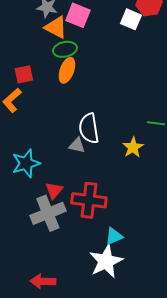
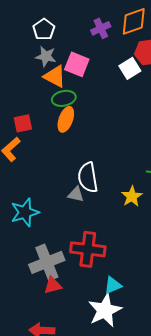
white square: (131, 19) -> (130, 68), turned 35
red triangle: (54, 190) -> (53, 285), moved, turned 36

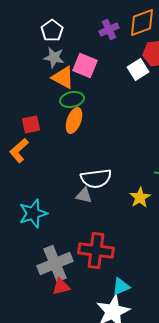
white semicircle: (88, 177) -> (96, 178), turned -88

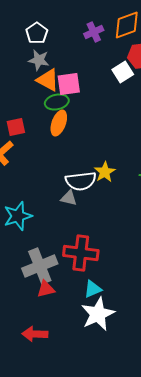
pink square: (85, 65) -> (69, 84), moved, turned -30
yellow star: (140, 197) -> (105, 172), moved
cyan triangle: (121, 286) -> (93, 289), moved

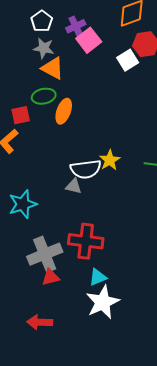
purple cross: (94, 32) -> (76, 26), moved
pink square: (69, 84) -> (89, 40), moved, turned -30
green ellipse: (57, 102) -> (44, 96), moved

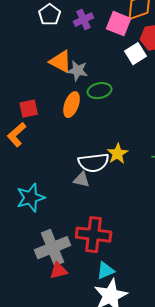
pink square: (89, 40) -> (119, 24), moved, turned -30
gray star: (44, 48) -> (78, 71), moved
green ellipse: (44, 96) -> (100, 91), moved

